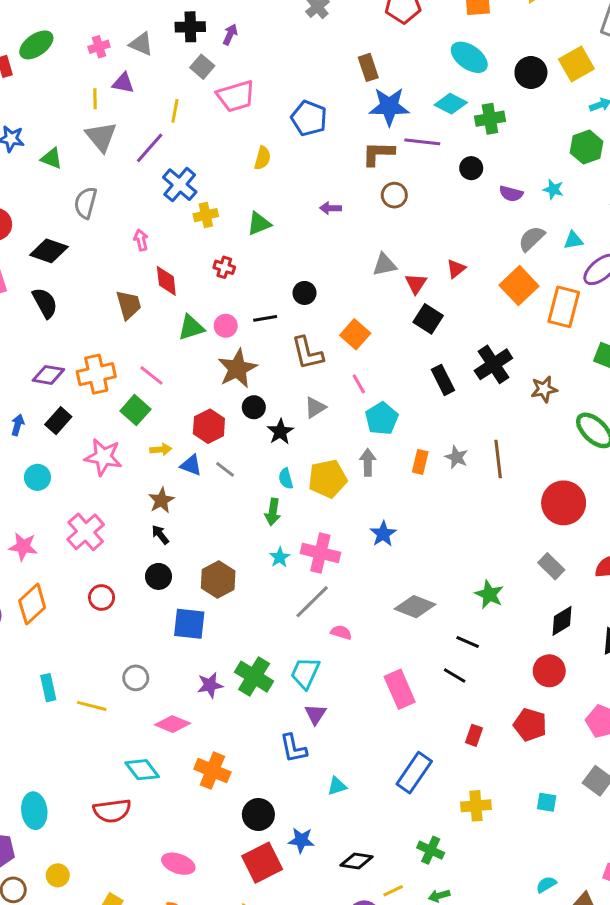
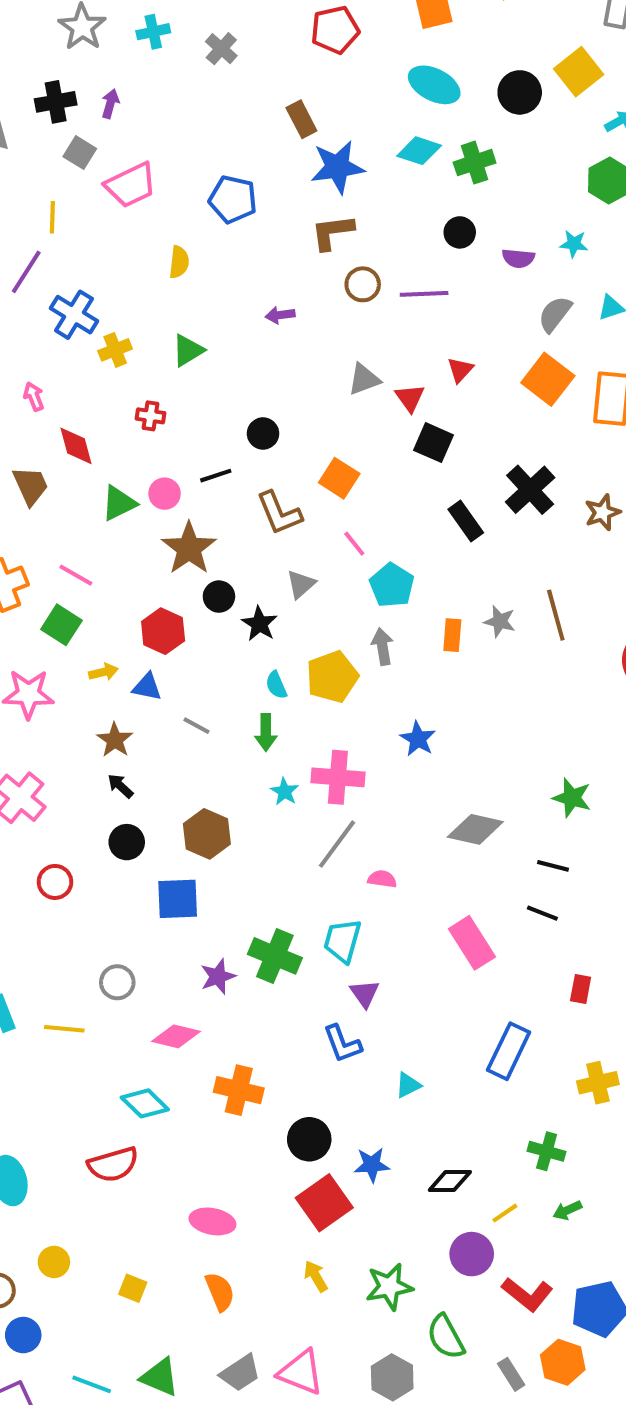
purple line: (422, 142) -> (424, 294), moved
gray line: (225, 469) -> (197, 726), moved

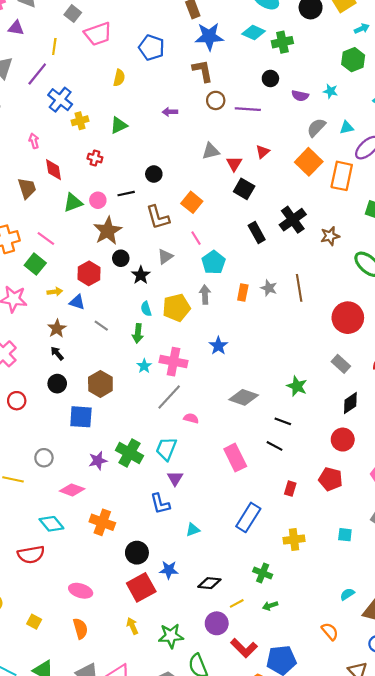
brown L-shape: (332, 232) -> (203, 71), turned 80

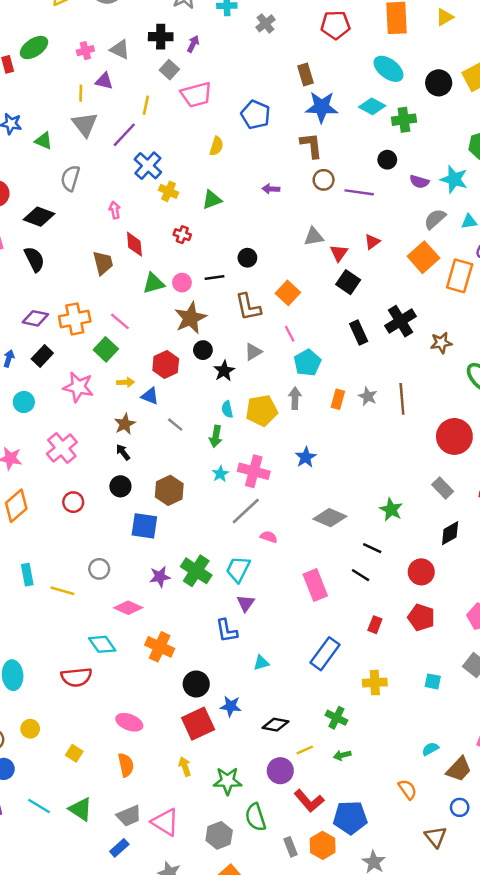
cyan star: (330, 91) -> (454, 179), size x1.6
yellow cross: (80, 121) -> (169, 191), turned 35
red circle: (343, 440) -> (421, 572), moved

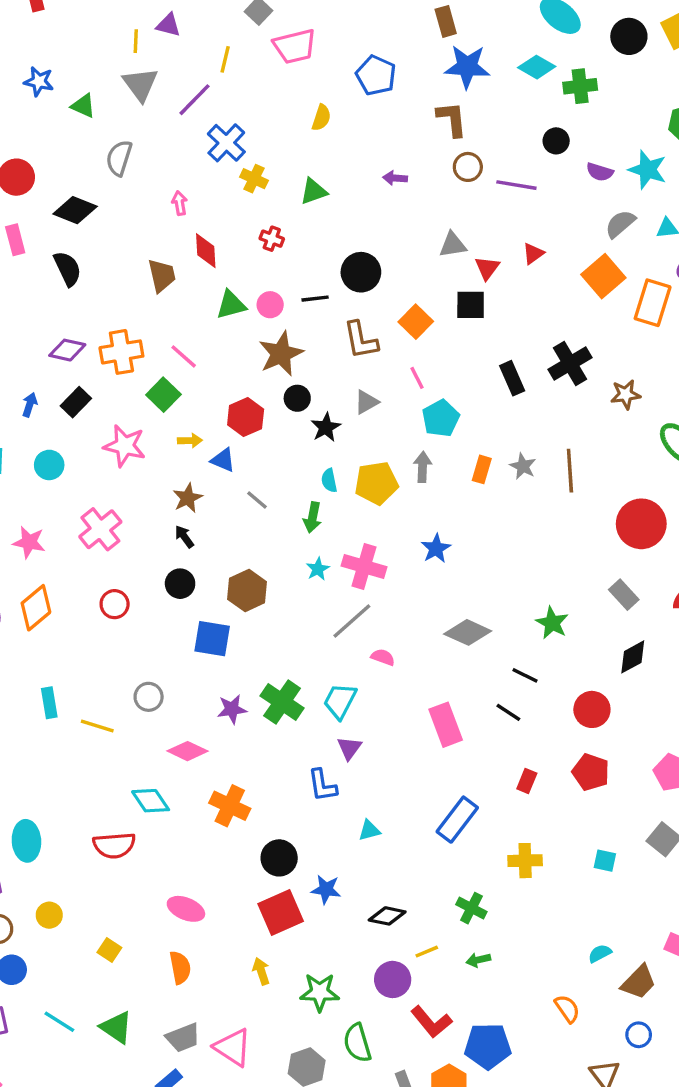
black circle: (247, 258) -> (361, 272), size x1.5
black square: (348, 282) -> (471, 305), moved, turned -35

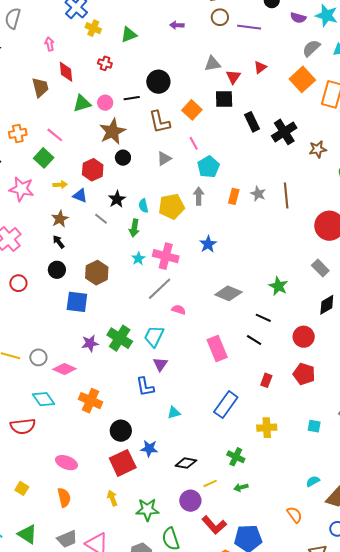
orange cross: (121, 352) -> (18, 133), size x0.7
black rectangle: (512, 378) -> (252, 122), moved
black star: (326, 427) -> (117, 199), moved
gray circle: (149, 697) -> (38, 357), moved

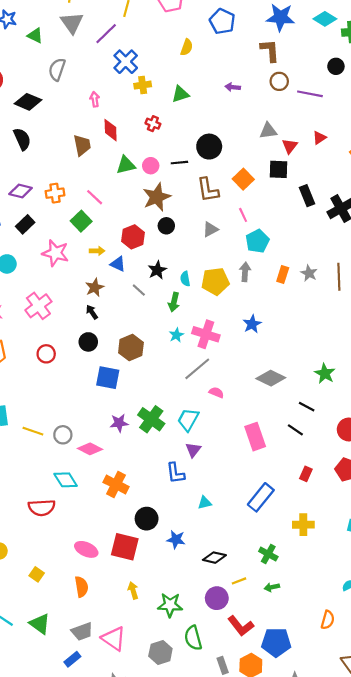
yellow cross: (93, 28) -> (143, 85), turned -35
red square: (123, 463) -> (125, 547), moved, turned 36
orange semicircle: (295, 515) -> (328, 620), turned 48

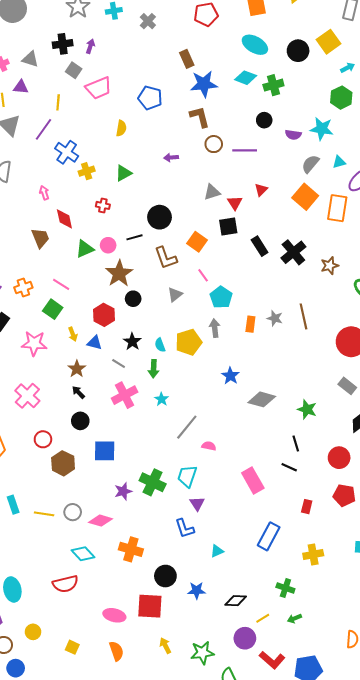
yellow arrow: (97, 251) -> (73, 334), turned 80
pink cross: (206, 334) -> (125, 395), moved, turned -35
brown hexagon: (131, 348) -> (63, 463), moved
gray diamond: (271, 378) -> (262, 399), moved
black line: (307, 407) -> (296, 443), turned 56

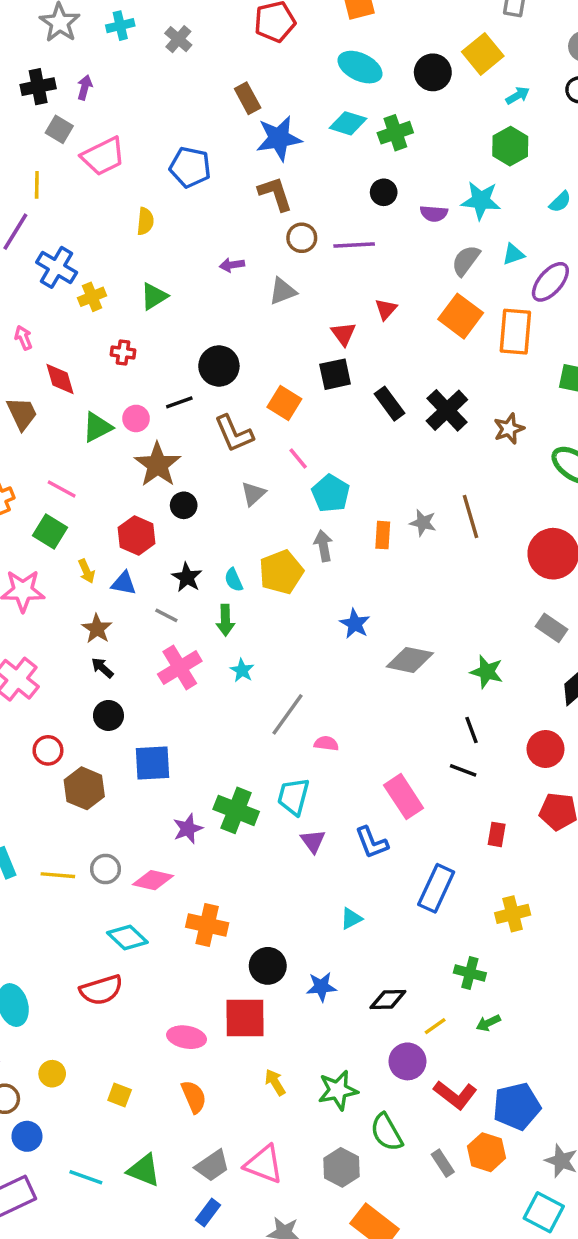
gray triangle: (212, 192) -> (283, 291), moved
blue L-shape: (185, 528) -> (372, 843), moved

